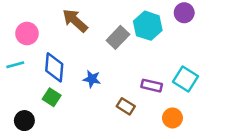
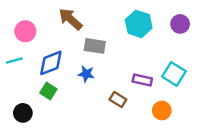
purple circle: (184, 13) -> (180, 24), moved
gray rectangle: (118, 37) -> (95, 46), moved, turned 55
blue diamond: (54, 67) -> (51, 63), turned 64

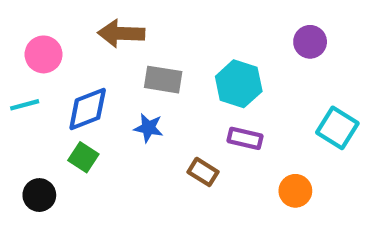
brown arrow: (70, 19) -> (121, 33), turned -40
cyan hexagon: (139, 24) -> (239, 84), moved
cyan square: (174, 74) -> (337, 128), moved
orange circle: (162, 110) -> (295, 191), moved

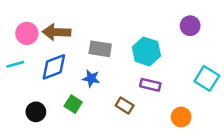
brown arrow: (121, 33) -> (56, 32), moved
green square: (83, 157) -> (73, 104), moved
black circle: (39, 195) -> (36, 112), moved

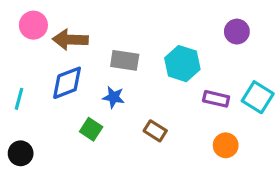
pink circle: (27, 33) -> (33, 25), moved
cyan line: (15, 64) -> (19, 99), moved, turned -60
purple rectangle: (150, 85) -> (216, 99), moved
black circle: (36, 112) -> (21, 153), moved

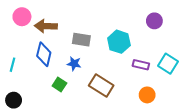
blue diamond: (67, 83) -> (44, 54), turned -55
brown rectangle: (155, 131) -> (101, 86), size x1.6

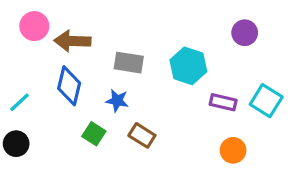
cyan line: (13, 65) -> (19, 102), turned 32
brown rectangle: (101, 86) -> (142, 135), moved, size x0.7
black circle: (14, 100) -> (16, 144), moved

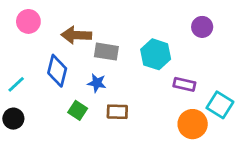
brown arrow: (72, 41) -> (76, 35), moved
cyan square: (266, 101) -> (220, 105), moved
brown rectangle: (142, 135) -> (117, 112), turned -30
orange circle: (233, 150) -> (193, 124), size x1.4

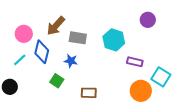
pink circle: (28, 21) -> (24, 34), moved
brown arrow: (76, 35) -> (56, 26), turned -50
cyan line: (16, 84) -> (20, 60), moved
brown rectangle: (117, 112) -> (89, 93), moved

